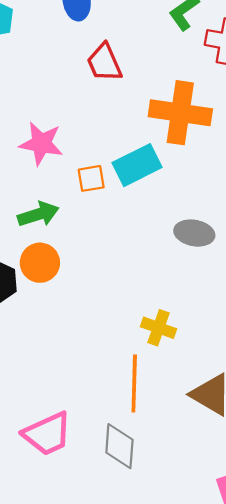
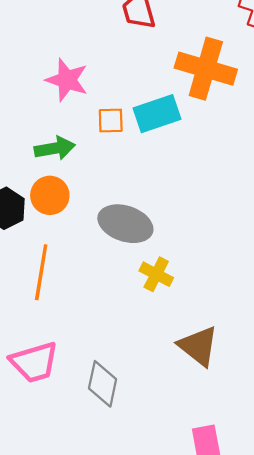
gray ellipse: (194, 233) -> (125, 224), moved, size x1.4
orange line: (134, 383) -> (41, 272), moved

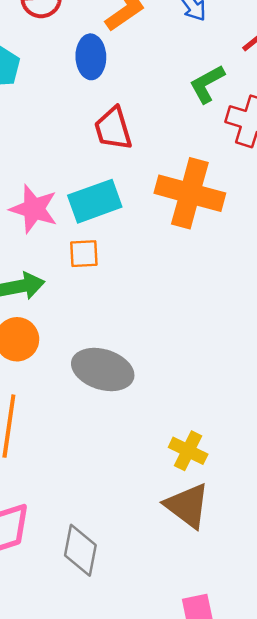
cyan rectangle: (157, 114) -> (95, 201), moved
yellow cross: (156, 274) -> (188, 451), moved

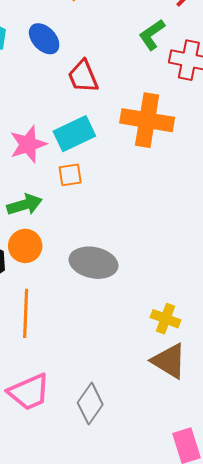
blue ellipse: (91, 57) -> (44, 39), moved, turned -36
pink star: (34, 209) -> (28, 144), turned -30
gray diamond: (80, 550) -> (90, 404), turned 30

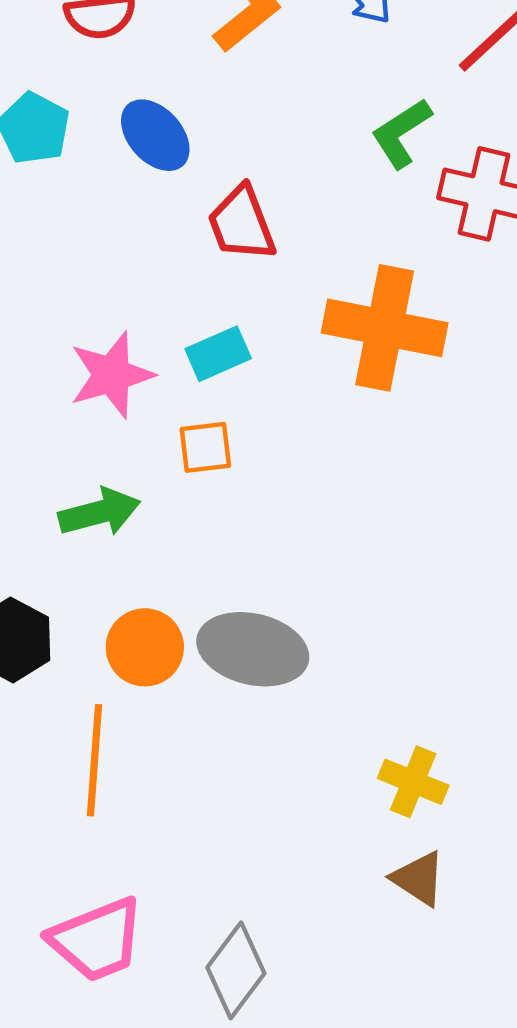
cyan rectangle: (74, 134) -> (218, 354), size x0.7
orange circle: (25, 246) -> (145, 647), moved
brown triangle: (169, 361) -> (419, 879), size x0.7

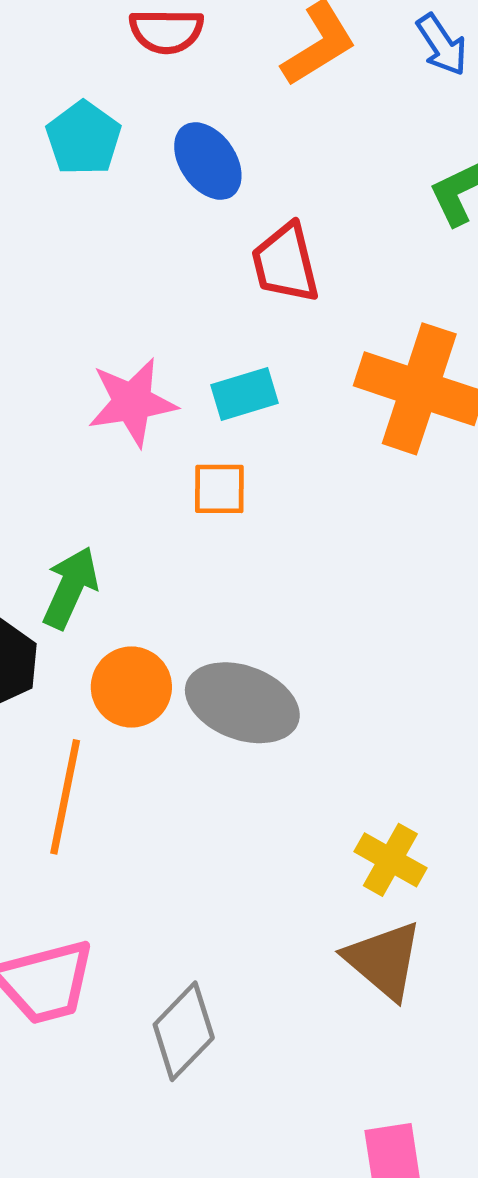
green arrow: (99, 512) -> (70, 588), moved, turned -58
brown triangle: (419, 879) -> (384, 960), size x1.4

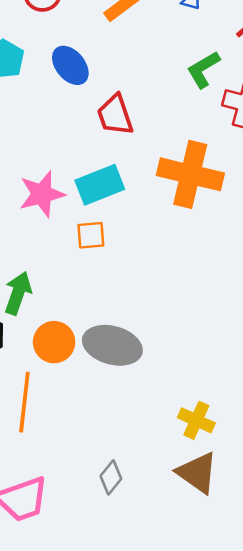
cyan rectangle: (245, 394) -> (100, 185), size x1.4
gray diamond: (184, 1031) -> (111, 477), moved, size x0.7

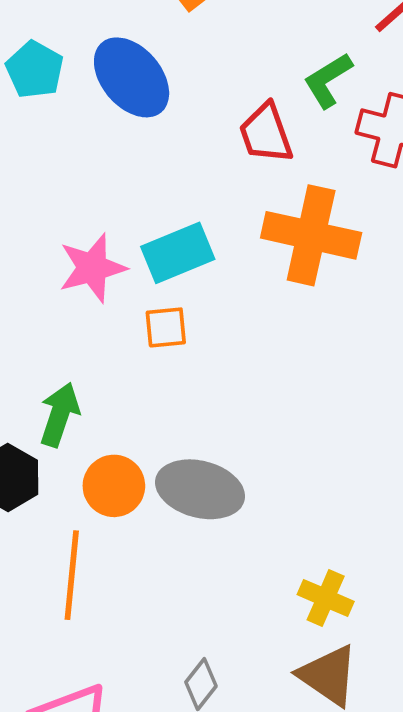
blue ellipse: (70, 65) -> (132, 77), size x1.4
red trapezoid: (115, 115) -> (266, 133), moved

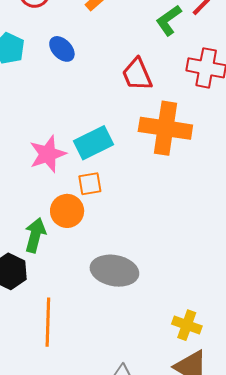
blue ellipse: (132, 77) -> (62, 49), size x0.6
green L-shape: (328, 80) -> (169, 20), moved
orange circle: (114, 486) -> (67, 211), moved

